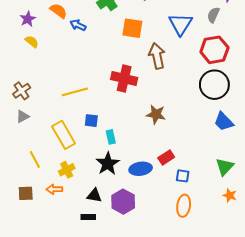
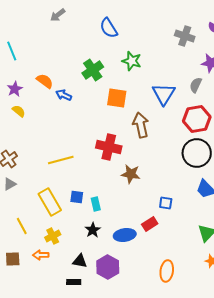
brown star: (156, 114) -> (131, 174), moved
blue square: (91, 121) -> (77, 197), moved
black star: (108, 164) -> (93, 230), size x0.7
blue square: (183, 176) -> (166, 203), moved

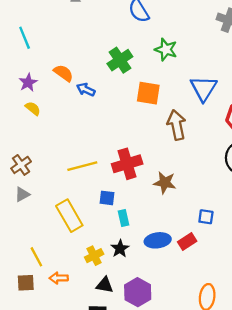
red cross: (109, 147) -> (127, 164), moved, turned -30
blue square: (77, 197) -> (107, 198), moved
yellow line: (22, 226) -> (36, 257), moved
blue ellipse: (125, 235) -> (158, 240), moved
yellow cross: (53, 236) -> (94, 256), moved

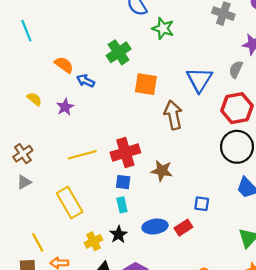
green star: (166, 50) -> (163, 28), moved
purple star: (28, 83) -> (65, 107), moved
blue square: (107, 198) -> (123, 182), moved

